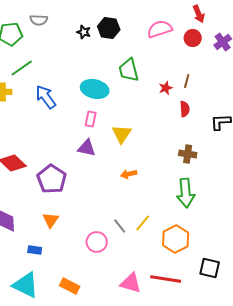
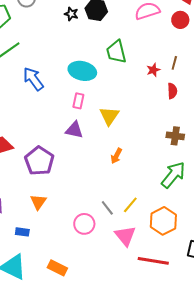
orange arrow: (129, 174) -> (116, 156), turned -49
green arrow: (186, 193) -> (173, 175), turned -136
pink triangle: (131, 283) -> (125, 236), moved, turned 35

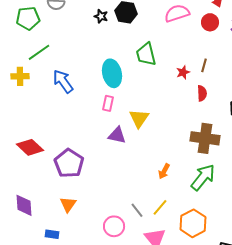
cyan ellipse: (82, 71) -> (112, 73), turned 64
purple triangle: (74, 130) -> (117, 135), moved
brown cross: (175, 136) -> (205, 138), size x1.6
orange arrow: (116, 156) -> (164, 171), moved

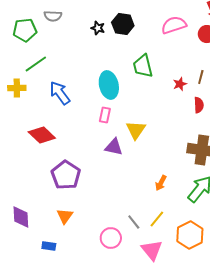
red diamond: (30, 147) -> (42, 135), moved

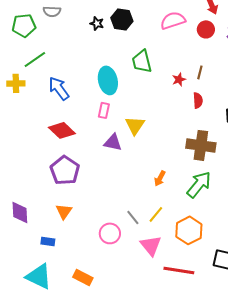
red diamond: (42, 135) -> (62, 130), moved

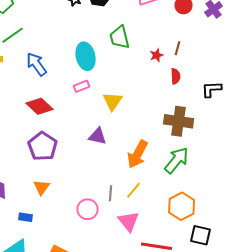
pink rectangle: (104, 110) -> (82, 86), turned 56
purple triangle: (113, 142) -> (98, 136), moved
orange arrow: (160, 178) -> (138, 154), size x1.8
gray line: (133, 217) -> (111, 193), turned 42
orange hexagon: (189, 230) -> (182, 206), moved

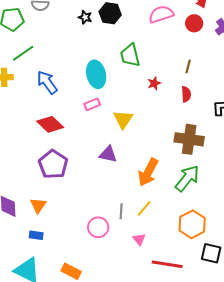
red star: (157, 55) -> (154, 83), moved
orange triangle: (42, 187) -> (38, 205), moved
pink triangle: (129, 221) -> (139, 239), size x0.6

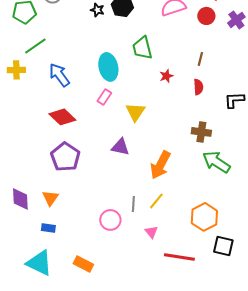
pink rectangle: (92, 104) -> (104, 97), turned -35
brown cross: (189, 139) -> (201, 132), size x0.7
green arrow: (187, 178) -> (216, 162), moved, turned -96

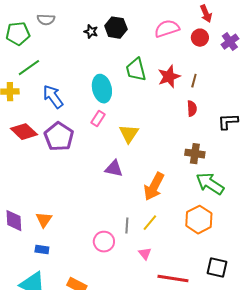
red star: (166, 76) -> (169, 77), moved, size x1.6
red diamond: (62, 117) -> (24, 132), moved
purple pentagon: (65, 157) -> (59, 137), moved
orange hexagon: (204, 217) -> (199, 220), moved

